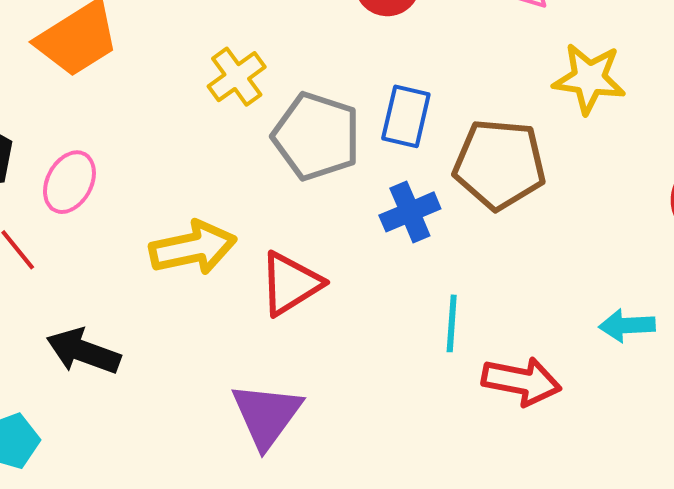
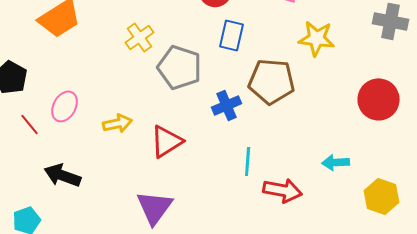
blue rectangle: (406, 116) -> (232, 35), moved
pink ellipse: (69, 182) -> (65, 106), moved
yellow arrow: (193, 248) -> (118, 123), size x0.7

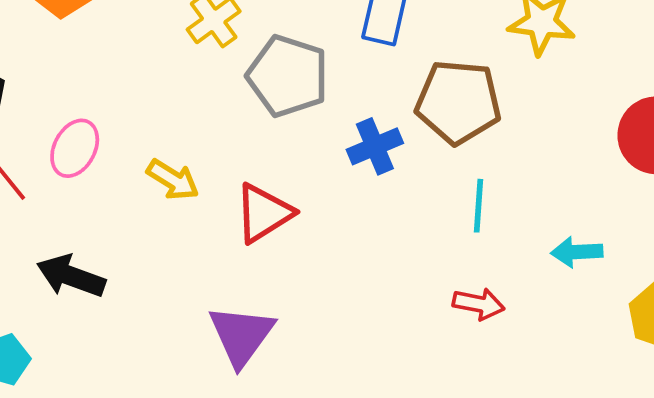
yellow arrow: (118, 123) -> (173, 180), turned 44
cyan line: (248, 161) -> (479, 206), moved
red arrow: (283, 190) -> (479, 304), size x0.7

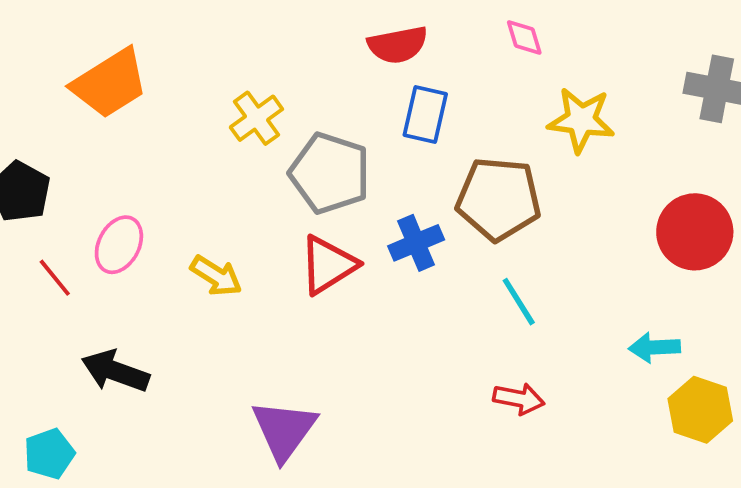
cyan line: (479, 206) -> (519, 302), turned -36
red triangle: (264, 213) -> (328, 265), moved
cyan arrow: (577, 252) -> (654, 347), moved

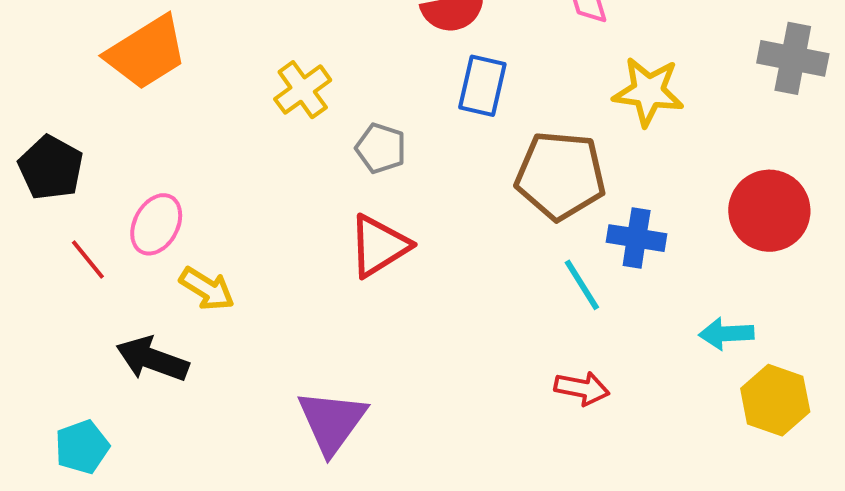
gray pentagon: (330, 173) -> (381, 148), size x0.6
blue cross: (416, 243) -> (637, 238), moved, turned 32
yellow arrow: (216, 276) -> (207, 289), moved

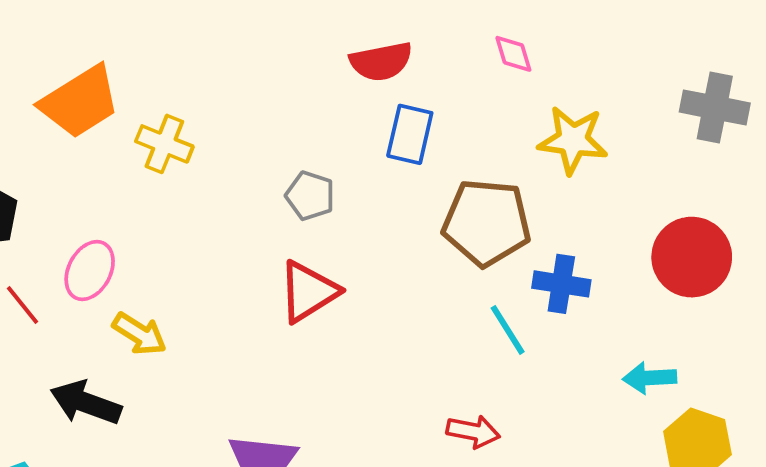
yellow cross: (303, 90) -> (164, 144), moved, turned -32
red arrow: (582, 388) -> (473, 432), moved

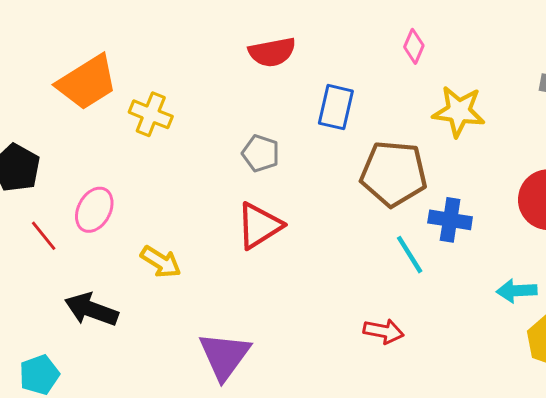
pink diamond: (513, 54) -> (414, 46), turned 40
red semicircle: (381, 61) -> (272, 52), moved
yellow arrow: (139, 334) -> (161, 262), moved

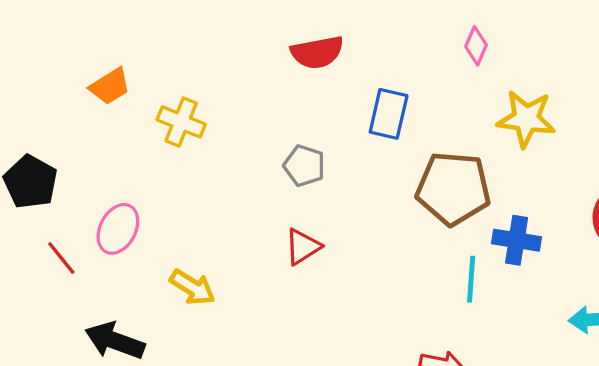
orange trapezoid: (87, 82) -> (110, 86), size x0.6
red triangle: (259, 226) -> (303, 247), size x0.7
cyan line: (410, 255) -> (471, 279), turned 36

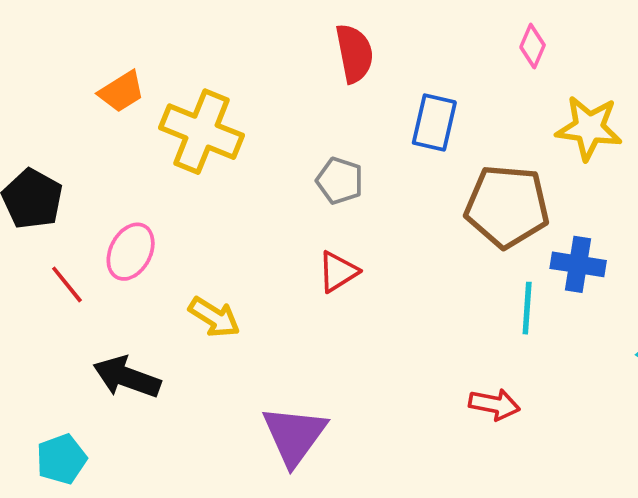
red semicircle: (317, 52) -> (354, 53), turned -90
yellow cross: (181, 122) -> (202, 132), size x1.5

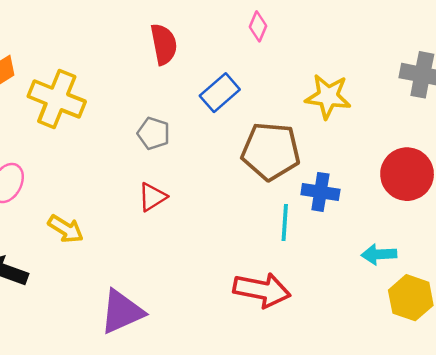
pink diamond: (533, 46) -> (258, 26), moved
blue rectangle: (434, 123) -> (220, 93), turned 36
red arrow: (494, 404) -> (262, 290), size x1.6
purple triangle: (294, 435) -> (122, 312), turned 30

